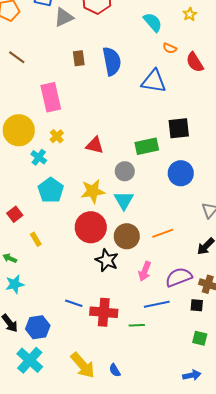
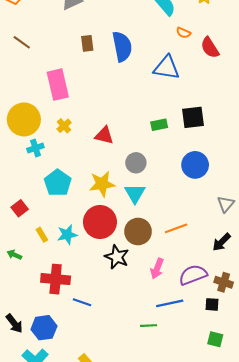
green rectangle: (147, 146) -> (159, 125), moved, size x0.7
cyan cross: (39, 157) -> (35, 148), moved, turned 35
cyan star: (15, 284) -> (67, 235), moved
red cross: (104, 312) -> (56, 279), moved

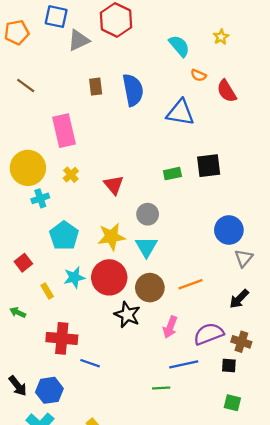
red triangle: (104, 135) -> (114, 185), turned 36
blue circle: (195, 165) -> (229, 230), moved
cyan star: (67, 235) -> (74, 277), moved

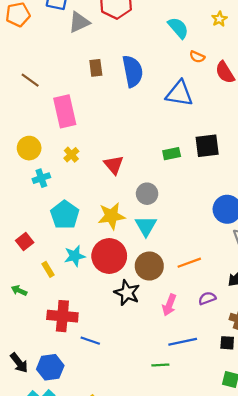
brown line: (26, 85) -> (30, 80), moved
yellow circle: (28, 168) -> (29, 148), size x0.7
purple semicircle: (209, 334) -> (207, 298), moved, size x0.6

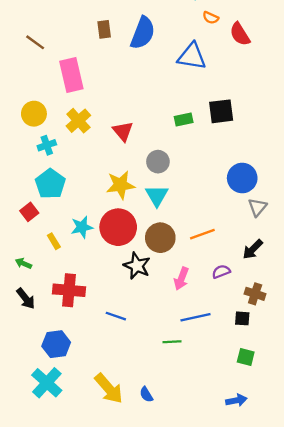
blue semicircle: (133, 71) -> (143, 33), turned 32
yellow cross: (71, 155) -> (78, 121), size x1.5
cyan pentagon: (65, 215) -> (50, 184), moved
blue line: (90, 341) -> (116, 316), moved
black arrow: (19, 363) -> (26, 299), moved

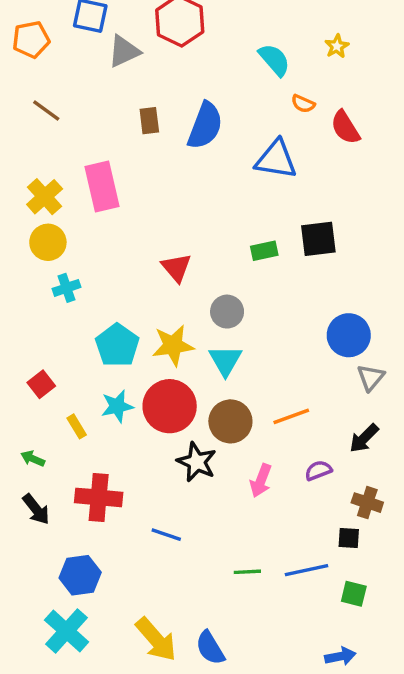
brown line: (35, 42) -> (46, 110), moved
yellow cross: (78, 121) -> (45, 197), moved
cyan pentagon: (50, 184) -> (117, 345), moved
blue line: (195, 317) -> (306, 570), moved
blue semicircle: (146, 394) -> (210, 648), size x1.5

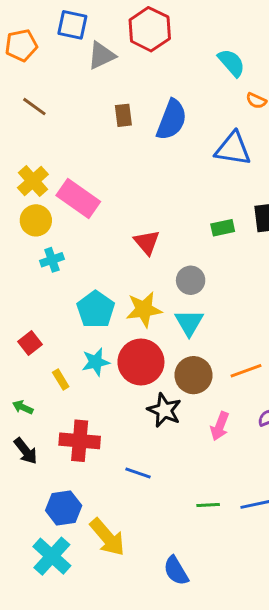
pink rectangle: (102, 187) -> (78, 199), moved, turned -42
yellow arrow: (156, 639) -> (107, 537), moved

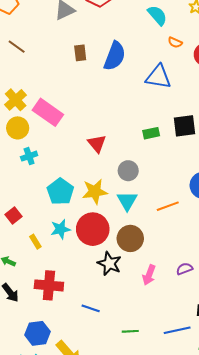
orange line: (246, 371) -> (168, 206), moved
green line: (208, 505) -> (130, 331), moved

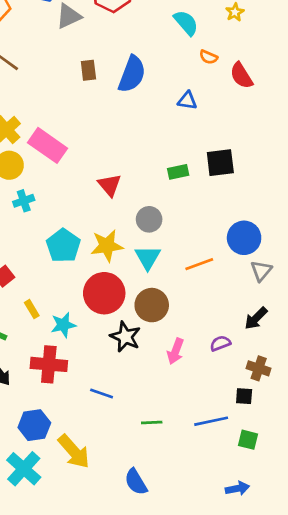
blue triangle: (158, 77) -> (187, 101), size x0.6
cyan star: (60, 229) -> (63, 325), moved

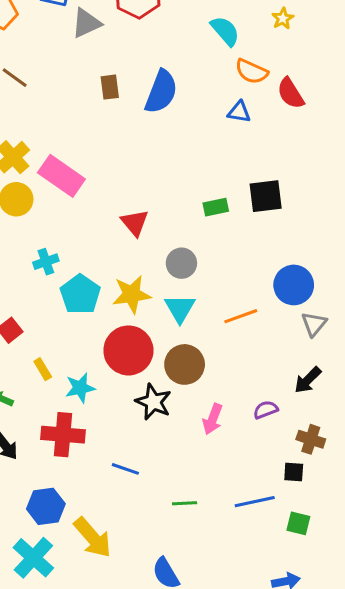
orange semicircle: (208, 57) -> (252, 71), size x1.5
blue triangle: (187, 101) -> (239, 112), moved
cyan cross: (24, 201) -> (46, 262), moved

